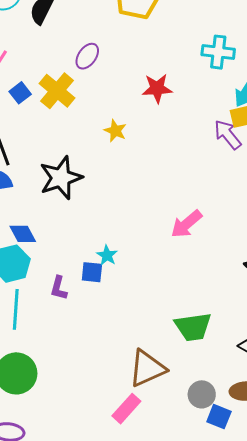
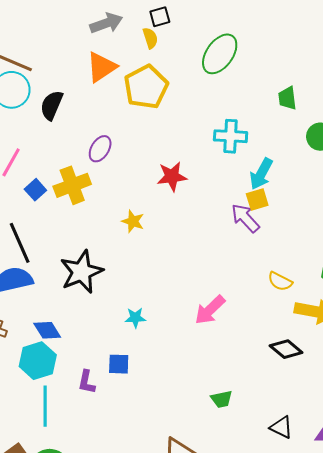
yellow cross: (57, 91) -> (72, 185), turned 33
cyan star: (107, 255) -> (135, 318), moved, turned -30
green trapezoid: (193, 327) -> (222, 399), moved, size x0.6

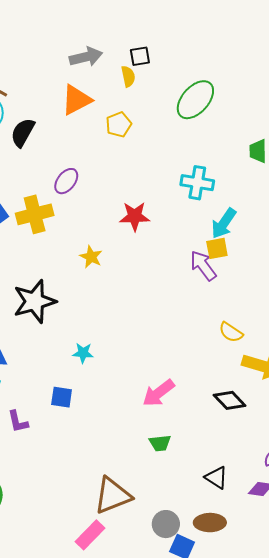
yellow pentagon: (146, 87) -> (119, 124), size x0.6
pink arrow: (210, 310) -> (158, 393), moved
purple L-shape: (87, 382) -> (18, 422), moved, turned -30

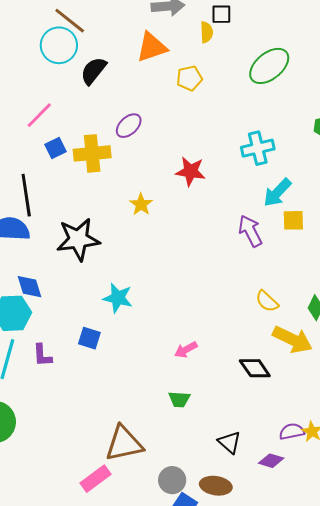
cyan cross: (197, 183) -> (258, 148), turned -32
yellow square: (217, 248) -> (293, 220), moved
cyan star: (83, 353) -> (118, 298), size x1.4
pink arrow: (158, 393) -> (186, 350), size x0.7

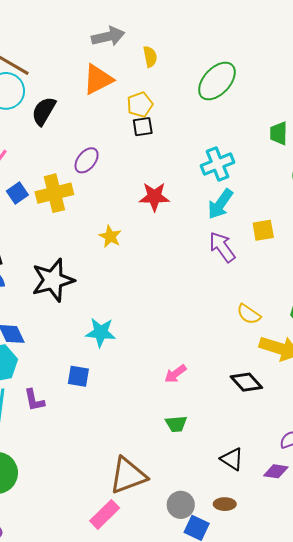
black square: (221, 14) -> (143, 127), moved
cyan arrow: (277, 193) -> (220, 204), moved
brown ellipse: (216, 486) -> (225, 504), size x0.7

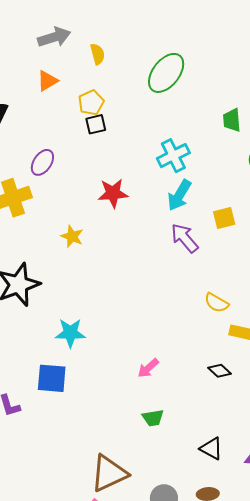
orange triangle: (98, 79) -> (47, 81), size x0.7
blue square: (78, 376) -> (52, 378), size x1.4
black diamond: (246, 382) -> (220, 371), size x0.7

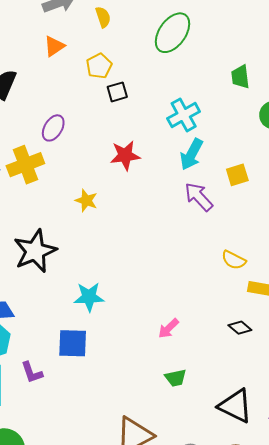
black square: (96, 124) -> (117, 92), moved
black triangle: (211, 449) -> (235, 406), size x1.5

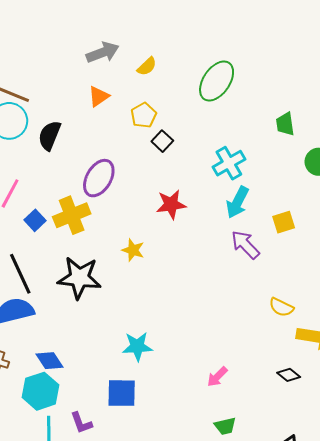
yellow semicircle: (103, 17) -> (147, 66), turned 65
black square: (117, 92) -> (162, 141), turned -30
purple ellipse: (53, 128) -> (99, 178), size x1.4
black star: (35, 251) -> (79, 278), moved, turned 30

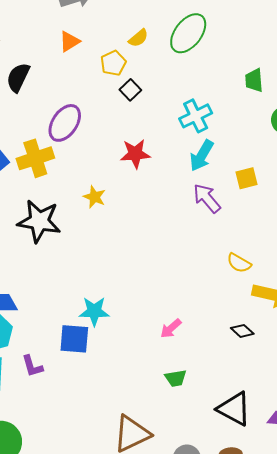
yellow semicircle: (147, 66) -> (138, 38), moved
cyan star: (137, 346) -> (94, 311), moved

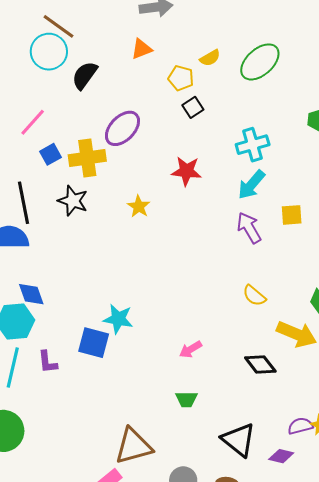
yellow pentagon: (113, 63) -> (181, 78), turned 30
black star: (39, 221) -> (73, 201), moved, size x0.7
yellow semicircle: (239, 263) -> (254, 296), moved
black diamond: (242, 331) -> (260, 365), size x1.4

